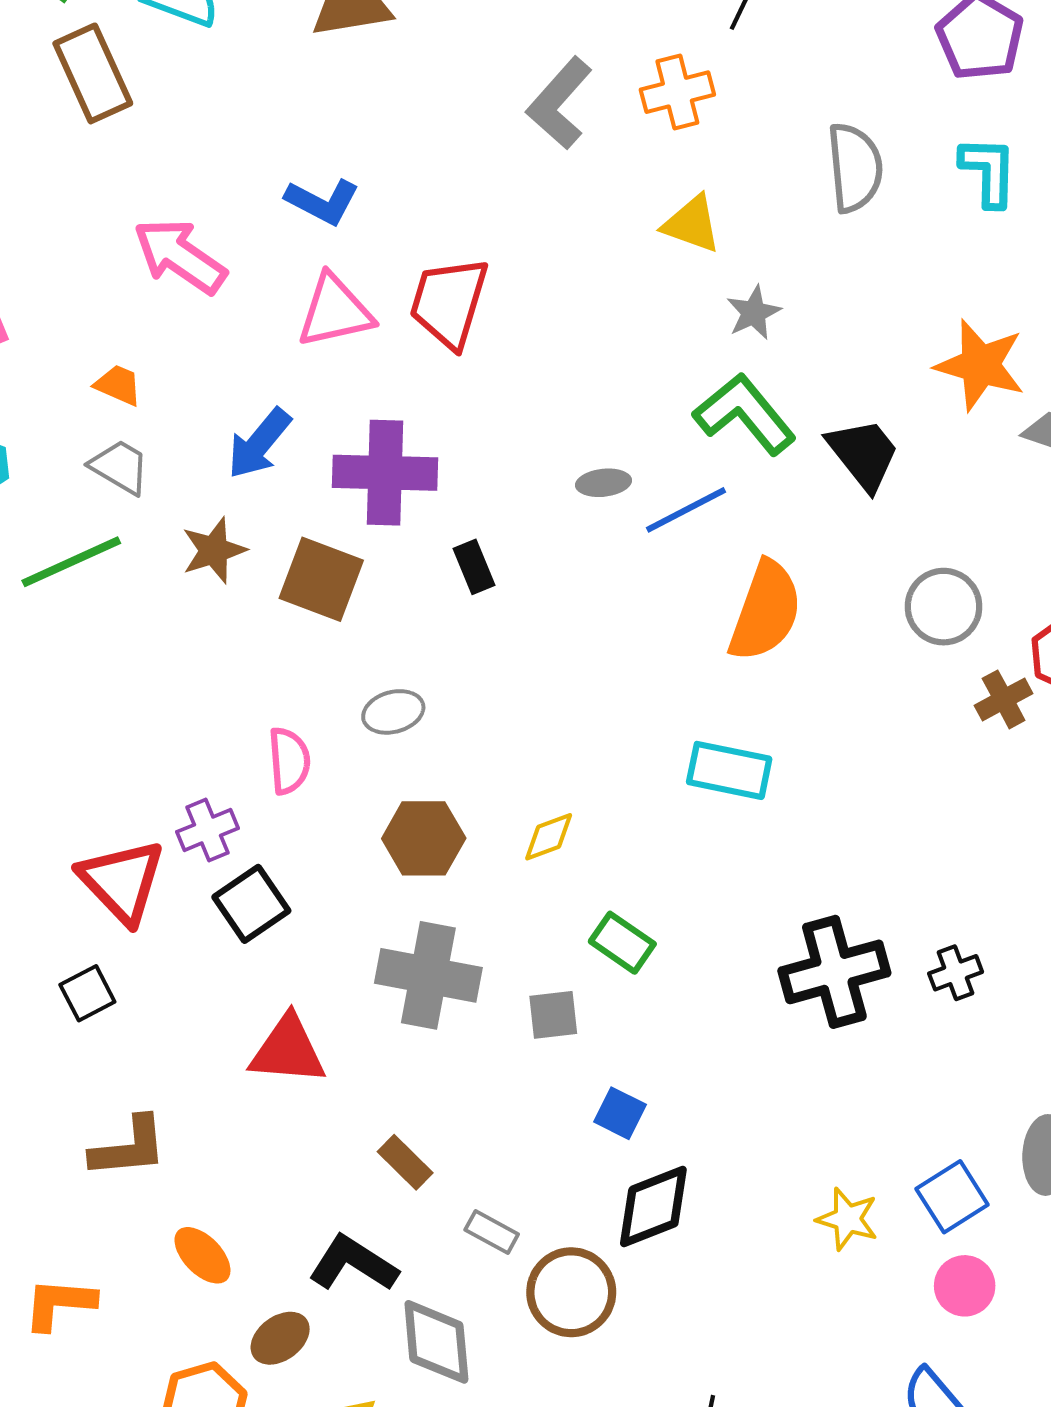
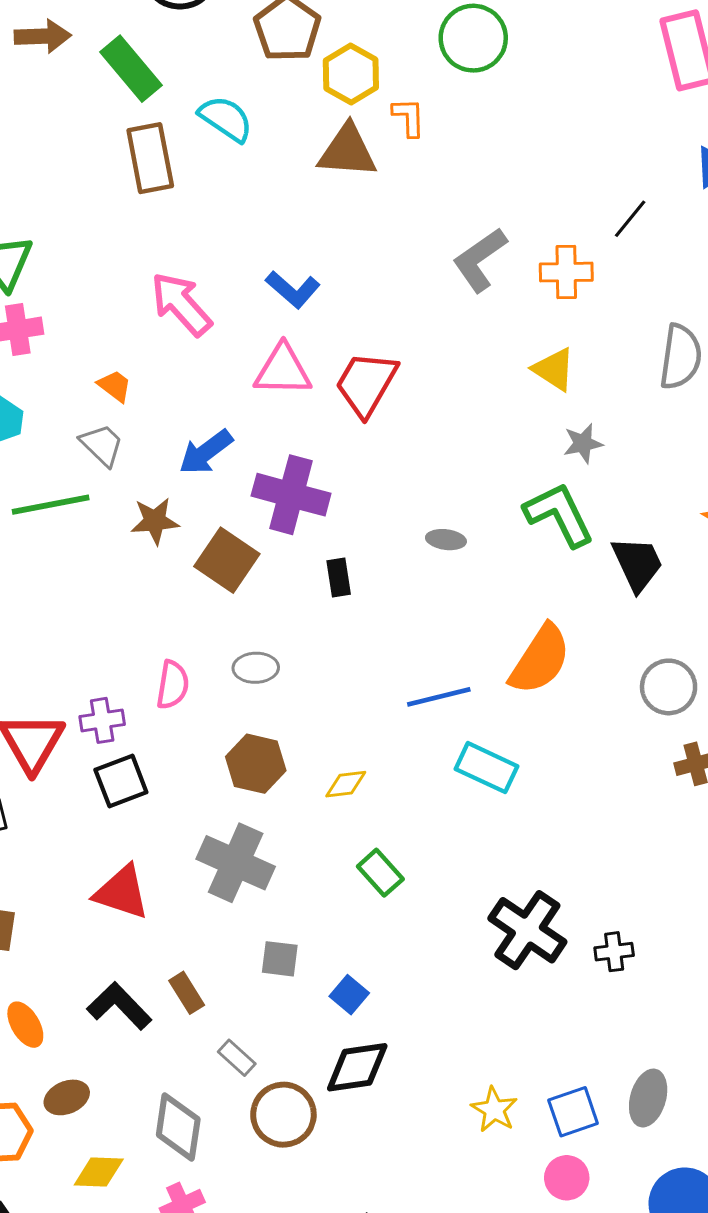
blue line: (686, 510) -> (439, 697), moved
black cross: (834, 972) -> (527, 930), turned 36
gray square: (553, 1015) -> (280, 959), moved
black L-shape: (353, 1264) -> (119, 1006), moved

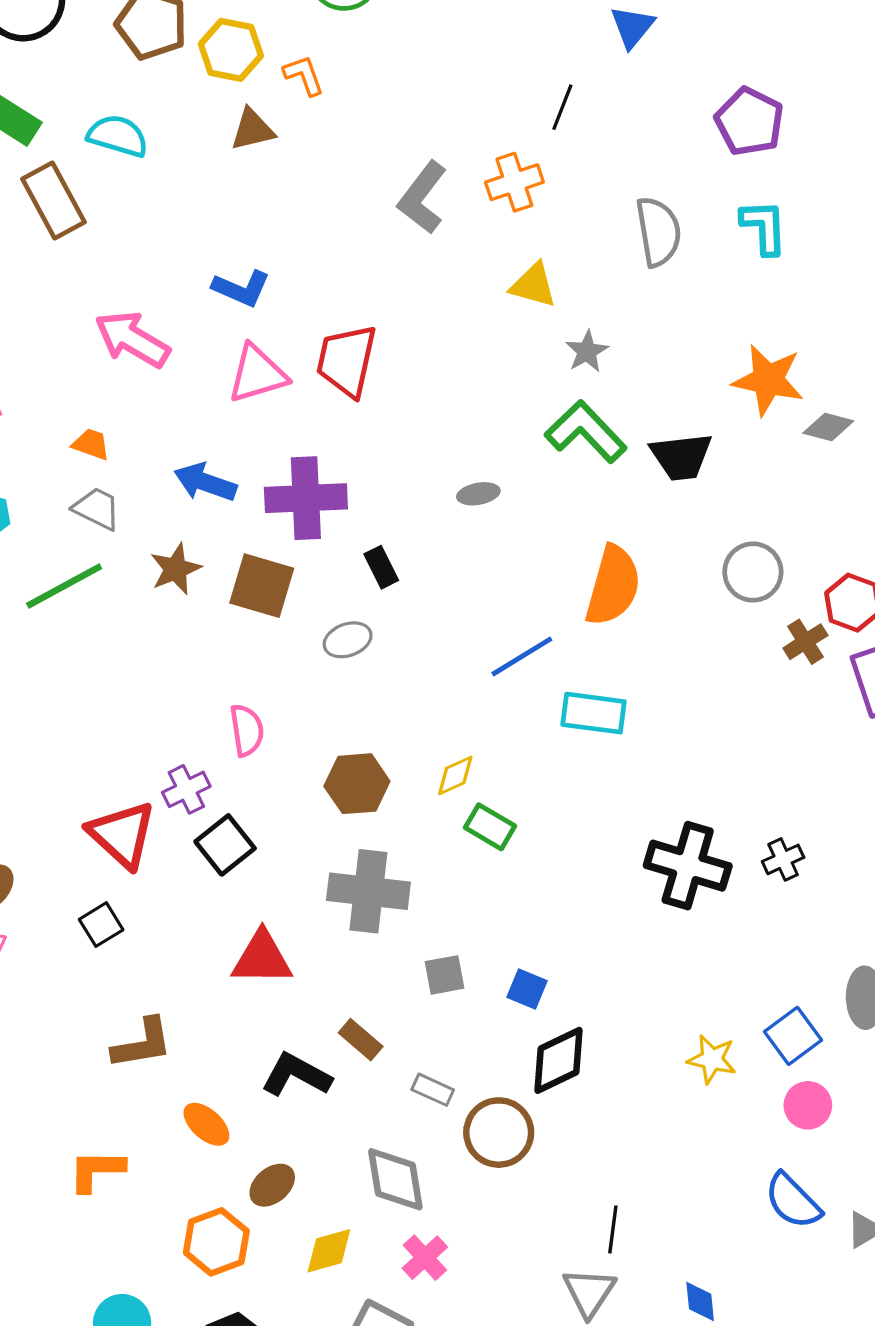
brown triangle: (348, 151) -> (252, 130), size x0.7
blue arrow: (206, 452) -> (205, 482), turned 74
black trapezoid: (637, 564) -> (681, 457), turned 126
gray ellipse: (256, 668) -> (348, 640), moved
green rectangle: (380, 873) -> (490, 827), moved

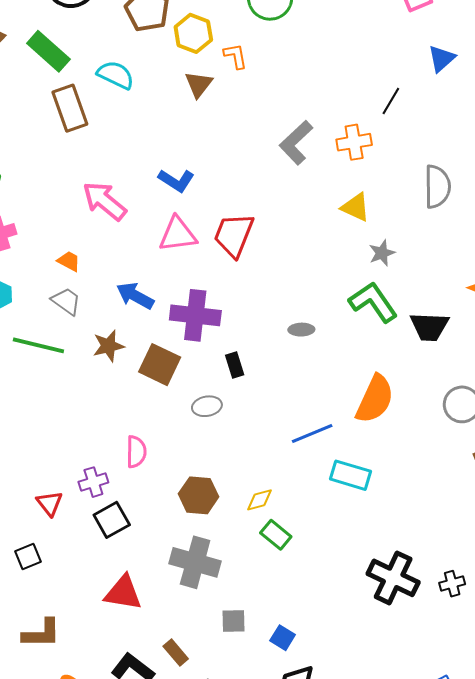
brown triangle: (252, 130) -> (199, 84), turned -48
green line: (64, 586) -> (38, 345), turned 33
red triangle: (122, 834) -> (50, 503), size x0.6

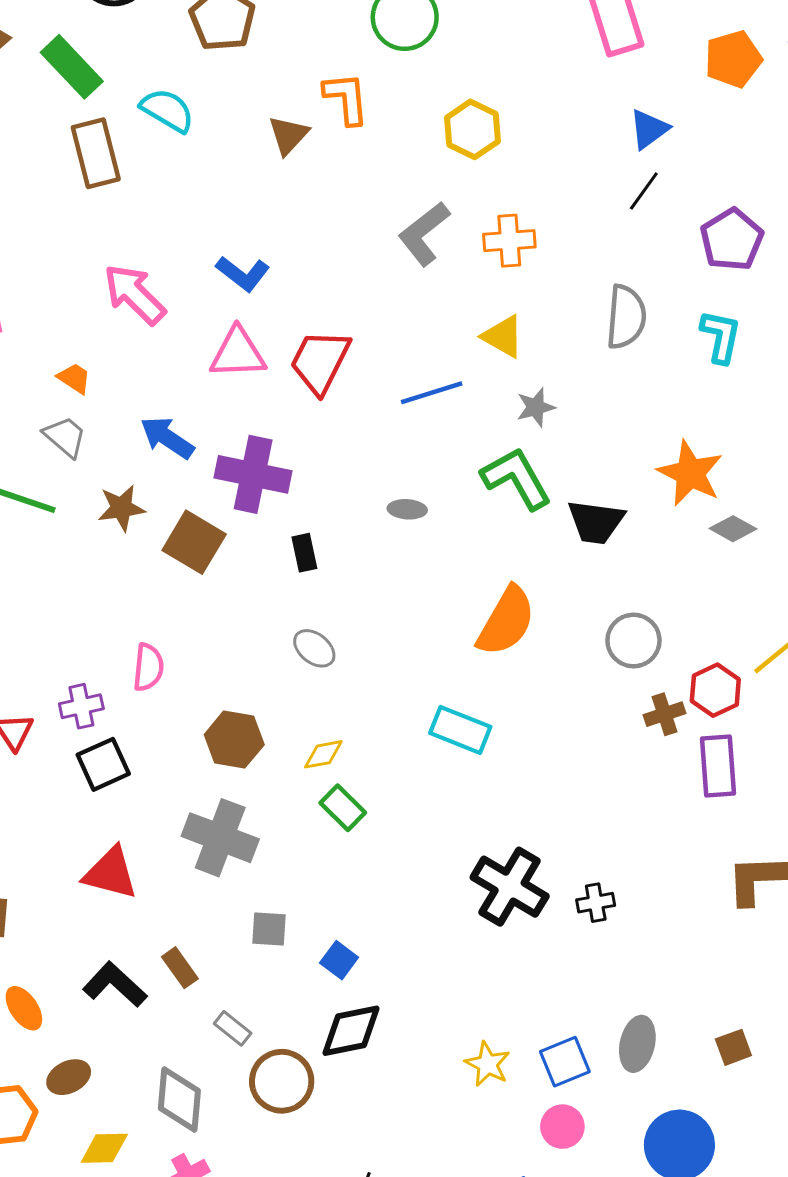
yellow hexagon: (193, 33) -> (473, 129), moved
orange L-shape: (235, 56) -> (346, 98), size x1.4
black line: (391, 101) -> (644, 191), moved
gray ellipse: (207, 406) -> (314, 648), moved, turned 44
blue line: (312, 434) -> (432, 393), moved

